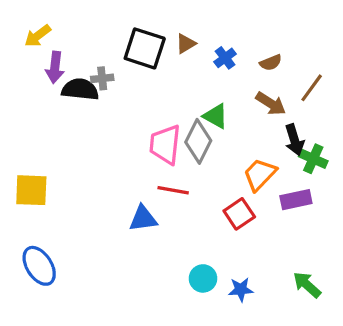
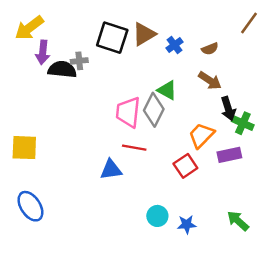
yellow arrow: (38, 36) -> (29, 28), size x1.4
brown triangle: (186, 44) -> (144, 34), size x1.5
brown line: (312, 88) -> (249, 23), moved

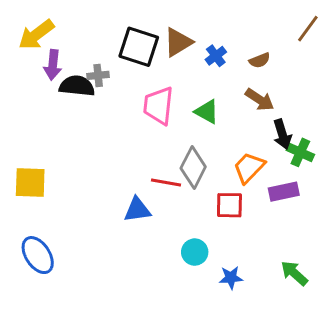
gray diamond: (154, 110) -> (193, 167), moved
pink trapezoid: (128, 112) -> (158, 106), moved
red square: (185, 166) -> (229, 205), turned 35
cyan circle: (157, 216) -> (195, 252), moved

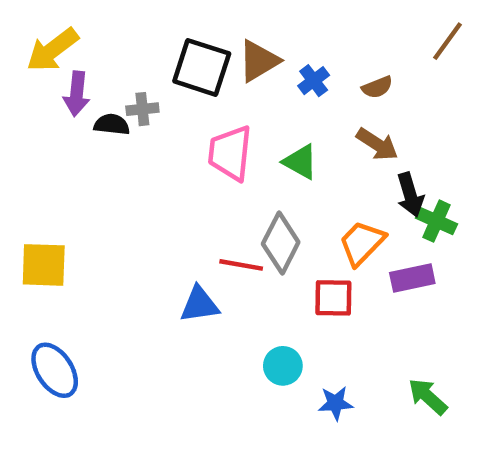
black semicircle: (77, 86) -> (112, 124), size x0.7

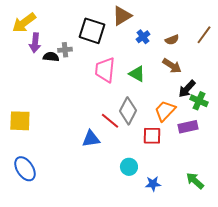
brown line: (447, 41) -> (204, 35), moved
brown triangle: (259, 61) -> (122, 16), moved
black arrow: (410, 195) -> (187, 89), turned 60
red line: (241, 265) -> (110, 121), turned 30

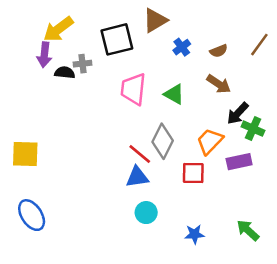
yellow arrow: (24, 23) -> (58, 29), moved
black square: (92, 31) -> (117, 39), turned -32
blue triangle: (91, 139) -> (137, 177), moved
cyan circle: (129, 167) -> (146, 213), moved

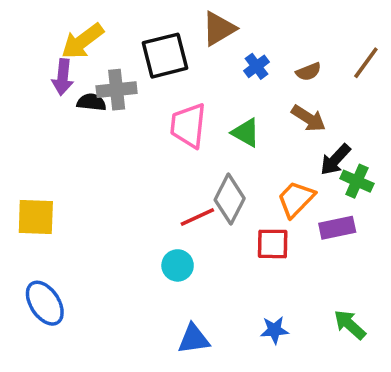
gray cross: (82, 64) -> (117, 90), size x1.5
red line: (140, 154) -> (197, 217), turned -65
blue triangle: (137, 177) -> (194, 339), moved
cyan circle: (146, 213) -> (178, 265), moved

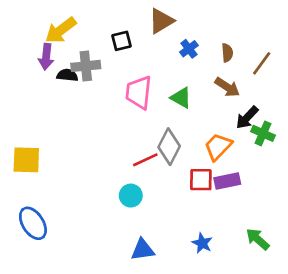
black square: (165, 56) -> (122, 41), size x0.6
brown line: (366, 63) -> (262, 63), moved
brown semicircle: (309, 72) -> (227, 53), turned -72
purple rectangle: (337, 228) -> (227, 181), moved
blue star: (274, 330) -> (202, 243), turned 30

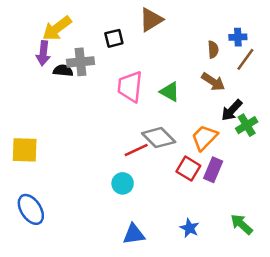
blue cross: (189, 49) -> (238, 37), moved, turned 35
green cross: (263, 133) -> (247, 125), turned 35
gray diamond: (169, 147) -> (159, 138), turned -72
red square: (201, 180) -> (188, 169), turned 30
purple rectangle: (227, 181) -> (213, 170), turned -55

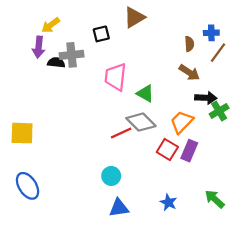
yellow arrow: (57, 28) -> (51, 25), size x0.7
green triangle: (170, 92) -> (145, 93), moved
black arrow: (232, 110) -> (206, 98), turned -130
cyan circle: (123, 183) -> (111, 176), moved

